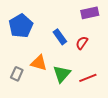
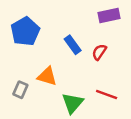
green triangle: (62, 74) -> (73, 103), moved
red line: (88, 78) -> (107, 95), turned 42

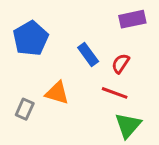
red line: (107, 95) -> (115, 93), moved
green triangle: (73, 103) -> (128, 125), moved

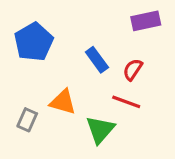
green triangle: (128, 125) -> (100, 130), moved

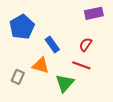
blue rectangle: (97, 60) -> (52, 45), moved

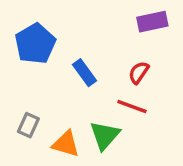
orange triangle: (41, 65) -> (66, 144), moved

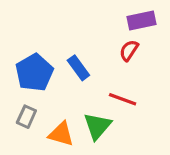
blue pentagon: (35, 44) -> (34, 73), moved
red semicircle: (139, 73) -> (129, 50), moved

